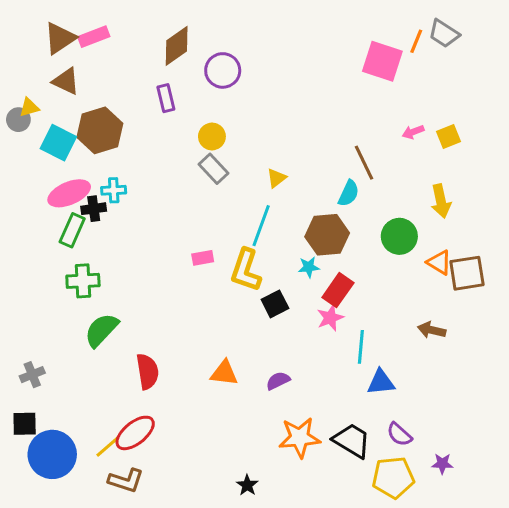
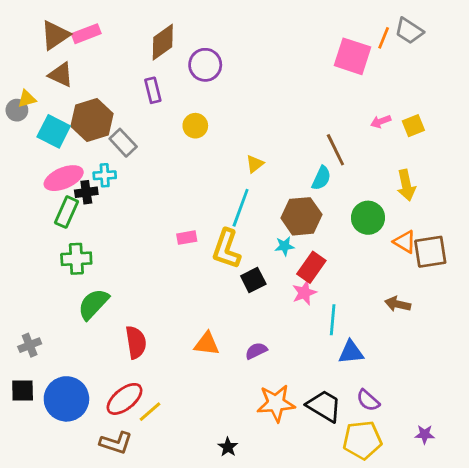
gray rectangle: (213, 169) -> (123, 143), moved
yellow line: (108, 447) -> (150, 412), moved
blue circle: (52, 454) -> (66, 399), moved
purple star: (442, 464) -> (425, 434), moved

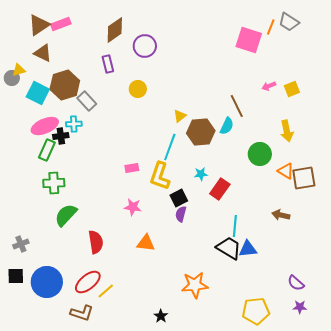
brown hexagon: (301, 216) -> (201, 132), moved
pink star: (304, 293) -> (133, 207), moved, turned 30
purple semicircle: (256, 351) -> (181, 214), moved, turned -49
purple semicircle: (368, 400) -> (296, 283), moved
black trapezoid: (324, 406) -> (229, 248), moved

